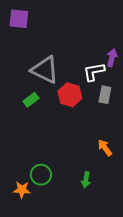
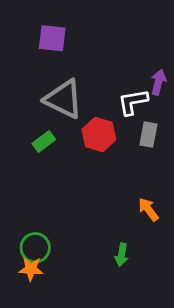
purple square: (19, 19) -> (52, 38), moved
green circle: (41, 175) -> (35, 248), moved

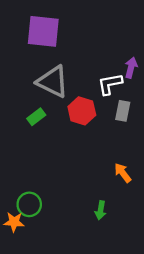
purple square: (52, 38) -> (43, 31), size x1.4
orange star: (31, 269) -> (14, 222), moved

